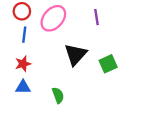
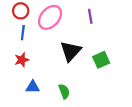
blue triangle: (23, 87) -> (33, 87), moved
green semicircle: (58, 95) -> (64, 91), moved

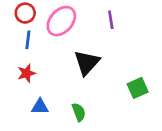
green square: (101, 60) -> (138, 88), moved

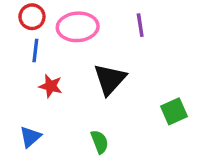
pink ellipse: (61, 21) -> (78, 27), turned 44
red star: (27, 73) -> (51, 86), moved, turned 30
blue triangle: (40, 107) -> (30, 137), moved, turned -42

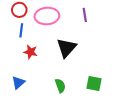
green square: (174, 111) -> (94, 84), moved, turned 35

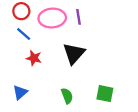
purple line: (85, 15) -> (78, 17), moved
blue line: (21, 30) -> (24, 34), turned -56

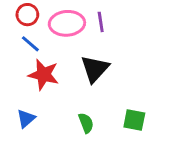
red star: (34, 58) -> (44, 75), size x1.5

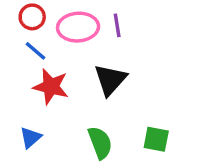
green semicircle: (86, 123) -> (100, 143), size x1.4

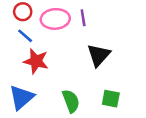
black triangle: (110, 80) -> (99, 55), moved
blue triangle: (30, 138) -> (21, 97), size x1.6

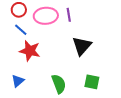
blue triangle: (21, 97) -> (18, 81), size x0.6

